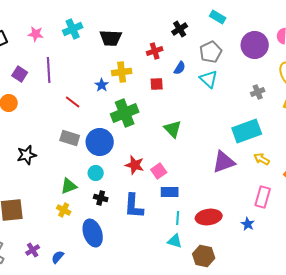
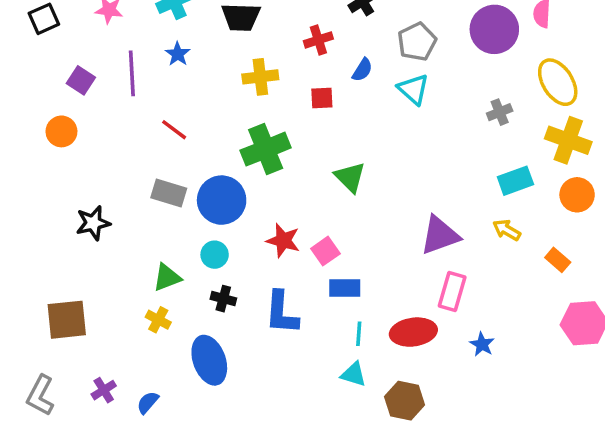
blue star: (102, 85) -> (178, 54), moved
cyan rectangle: (247, 131) -> (515, 181), moved, size x0.7
pink rectangle: (263, 197) -> (452, 292), moved

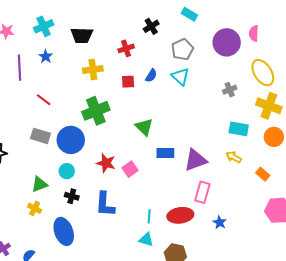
blue semicircle: (362, 70) -> (151, 76), moved
cyan rectangle: (515, 181) -> (239, 129), turned 30
blue rectangle: (345, 288) -> (165, 153), moved

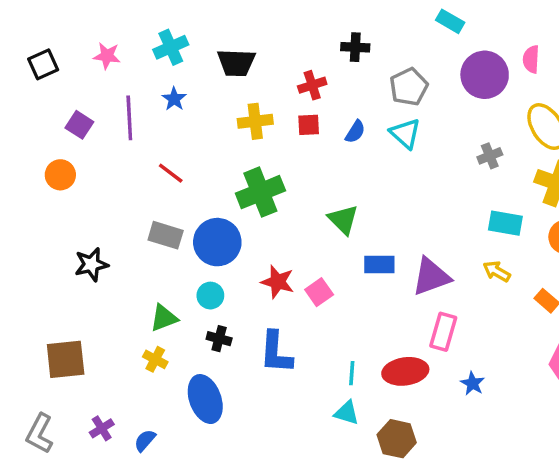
cyan rectangle: (189, 14) -> (450, 21), moved
black cross: (151, 26) -> (355, 47), turned 35
red square: (128, 82) -> (309, 125), moved

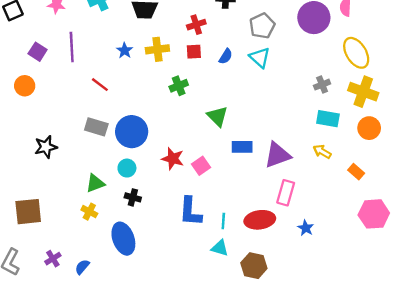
blue star: (174, 99) -> (125, 50), moved
gray cross: (490, 156) -> (322, 85), moved
green cross: (260, 192) -> (179, 86), moved, size x0.6
blue L-shape: (276, 352) -> (190, 212), moved

